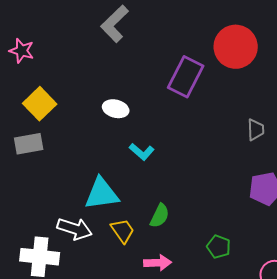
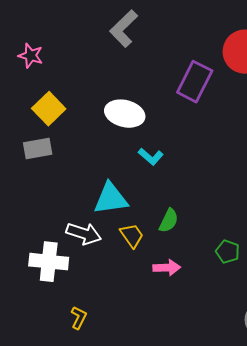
white ellipse: (116, 109) -> (125, 114), size x1.5

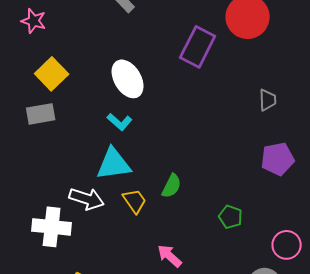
white ellipse: (125, 114) -> (128, 79), turned 45
cyan L-shape: (151, 157) -> (120, 122), moved
pink arrow: (167, 268) -> (170, 256), moved, turned -136

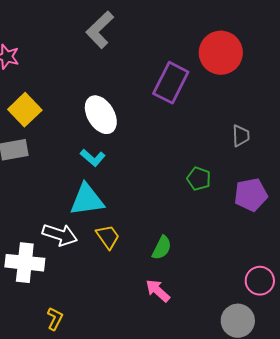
green semicircle: (172, 186) -> (162, 248), moved
green pentagon: (231, 217) -> (199, 179), moved
pink arrow: (170, 256) -> (158, 291), moved

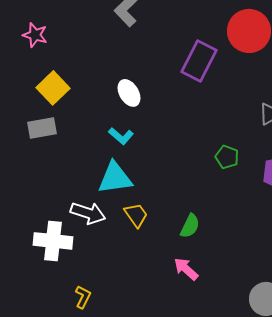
white ellipse: (101, 115) -> (129, 93), size x0.7

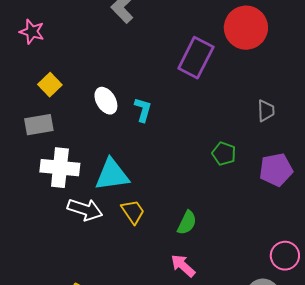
yellow square: (53, 88) -> (50, 85), size x0.7
white ellipse: (129, 93) -> (106, 101), moved
cyan L-shape: (121, 136) -> (143, 110), moved, turned -115
white cross: (53, 241) -> (60, 168), moved

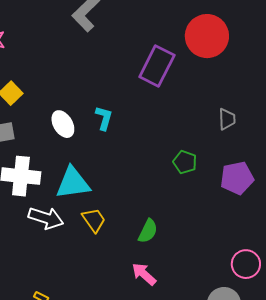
white ellipse: (106, 101) -> (63, 124), moved

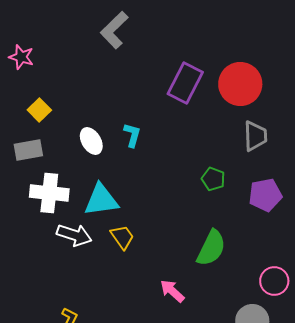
red circle: (207, 36) -> (240, 84), moved
gray trapezoid: (227, 119) -> (255, 136), size x1.4
green semicircle: (148, 231) -> (211, 248), moved, size x1.5

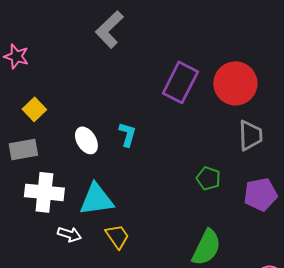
white arrow: (74, 235) -> (69, 234), size x0.7

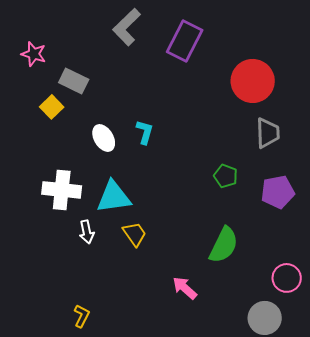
purple rectangle: (180, 82) -> (185, 41), moved
gray rectangle: (23, 149) -> (74, 81), moved, turned 36
white arrow: (69, 234) -> (87, 232), turned 60

